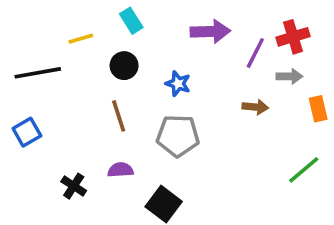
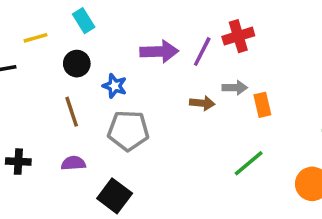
purple arrow: (210, 31) -> (159, 52), moved
gray arrow: (289, 76) -> (235, 88), moved
blue star: (178, 84) -> (115, 86), moved
black cross: (74, 186) -> (18, 162), moved, turned -30

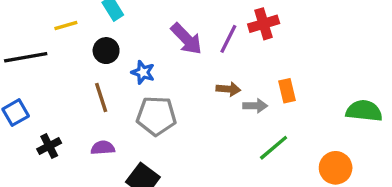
purple arrow: (159, 52) -> (186, 39), turned 48
gray arrow: (235, 88) -> (255, 106), moved
black cross: (18, 162) -> (49, 146), turned -30

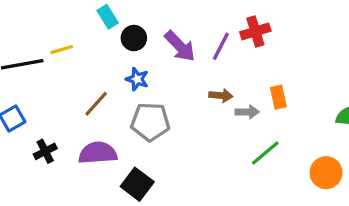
yellow line: (66, 25) -> (62, 50), moved
black circle: (106, 51) -> (134, 38), moved
brown line: (101, 97) -> (96, 104), turned 60
purple semicircle: (103, 148) -> (98, 153), size x1.6

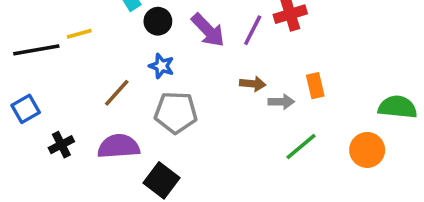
orange circle: (326, 173) -> (367, 150), moved

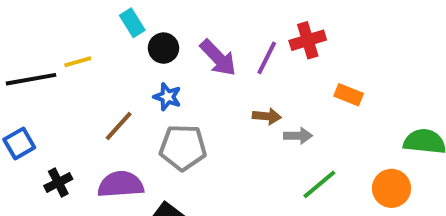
orange rectangle: (315, 86) -> (349, 95), moved, turned -55

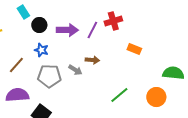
purple arrow: (218, 58) -> (67, 30), turned -45
gray arrow: (298, 136) -> (75, 70), moved, turned 32

